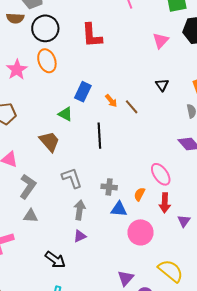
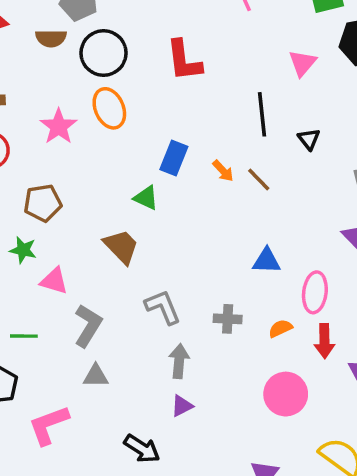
black line: (99, 136) -> (262, 114), moved
pink ellipse: (161, 174) -> (315, 292), turned 45
orange semicircle: (139, 194) -> (280, 328), turned 40
blue triangle: (119, 209) -> (267, 261), moved

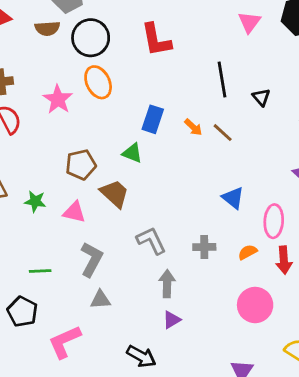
pink triangle: (302, 63) -> (249, 22), moved
brown pentagon: (43, 203) -> (81, 165), moved
blue triangle: (267, 261) -> (233, 198), turned 40
pink triangle: (54, 281) -> (74, 212), moved

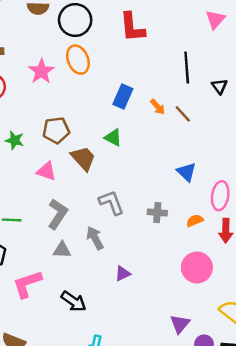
green triangle: (132, 153) -> (113, 138), moved
green star: (35, 201) -> (15, 140), moved
gray arrow: (167, 284) -> (95, 238), moved, turned -35
black arrow: (141, 356) -> (74, 301), moved

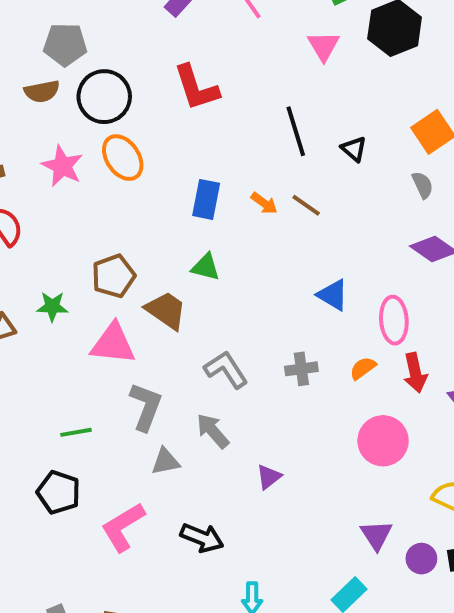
pink star: (41, 71) -> (62, 166), moved
pink triangle: (46, 171) -> (113, 344), size x1.4

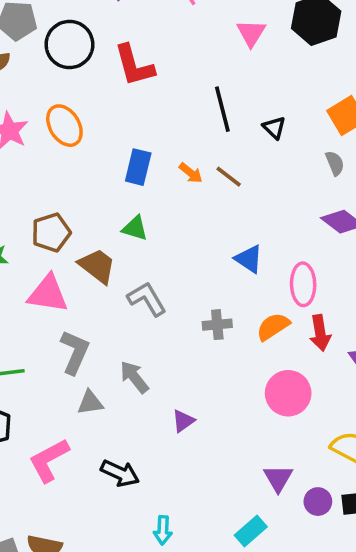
black circle: (104, 97) -> (69, 44), moved
orange semicircle: (363, 368) -> (273, 327), size x1.4
gray L-shape: (226, 369) -> (147, 299), moved

